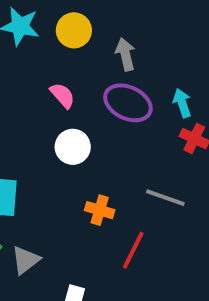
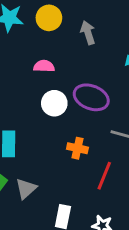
pink semicircle: (62, 95) -> (44, 66), turned -42
purple ellipse: (128, 103) -> (91, 97), moved

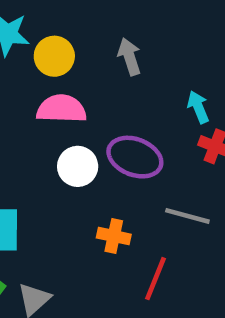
yellow circle: (49, 18) -> (54, 56), moved
pink semicircle: (44, 66) -> (62, 109), size x1.5

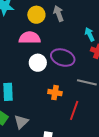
yellow circle: (54, 56) -> (36, 15), moved

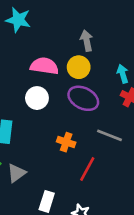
yellow circle: (36, 15) -> (79, 67), moved
white circle: (38, 63) -> (37, 98), moved

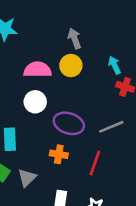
purple ellipse: (83, 98) -> (69, 123), moved
gray line: (110, 135) -> (111, 127), turned -35
orange cross: (66, 142) -> (59, 154), moved

